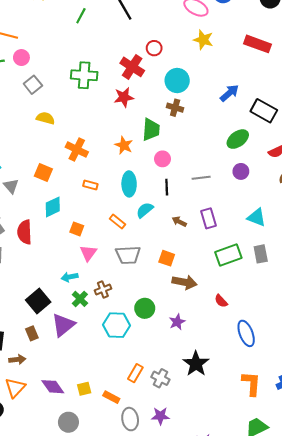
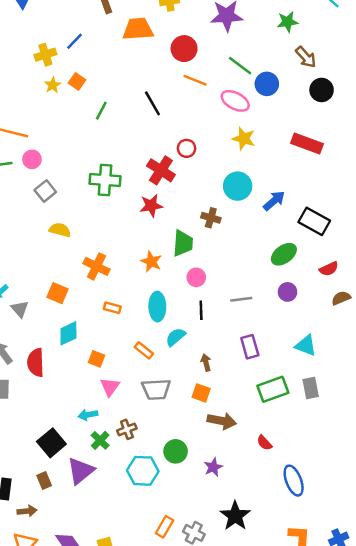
cyan circle: (177, 80) -> (238, 186), moved
brown arrow: (179, 222) -> (206, 363), moved, turned 48

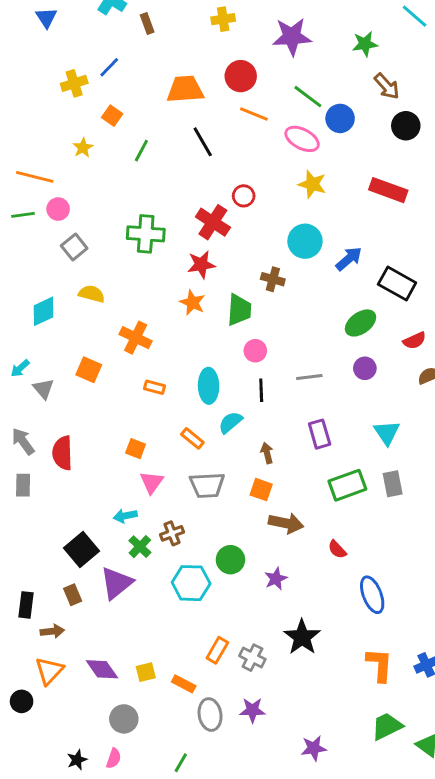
orange trapezoid: (138, 29) -> (185, 89), moved
yellow star: (53, 85) -> (83, 148), moved
orange star: (151, 262) -> (192, 303), moved
cyan diamond: (68, 333) -> (43, 311), moved
cyan triangle: (306, 345) -> (387, 433), turned 35

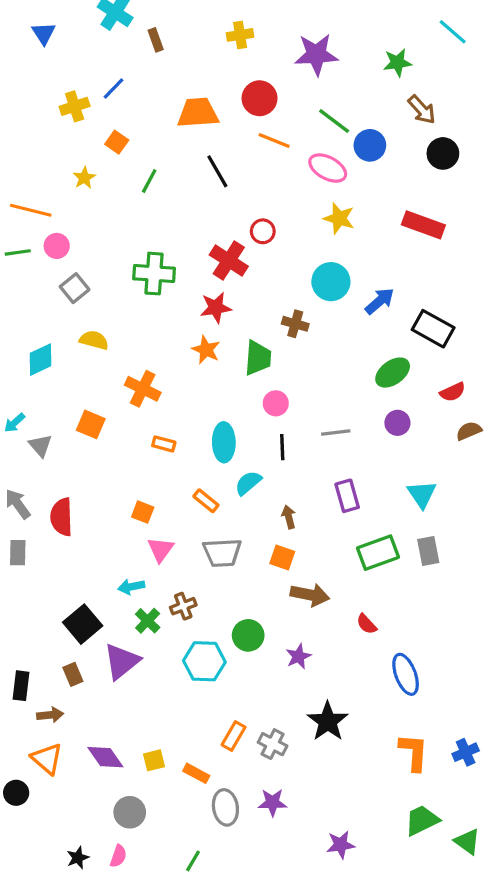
orange triangle: (49, 671) -> (47, 759), turned -32

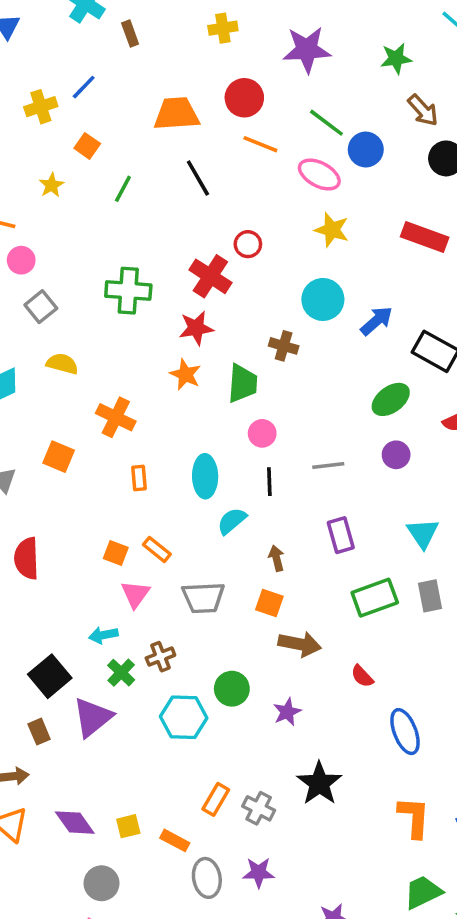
orange rectangle: (164, 444) -> (139, 478), turned 70
orange rectangle: (206, 501) -> (157, 549), moved

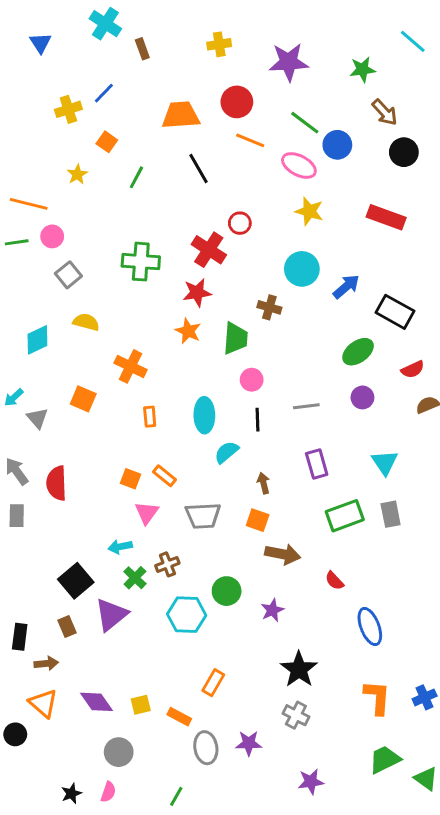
gray cross: (259, 808) -> (296, 715), moved

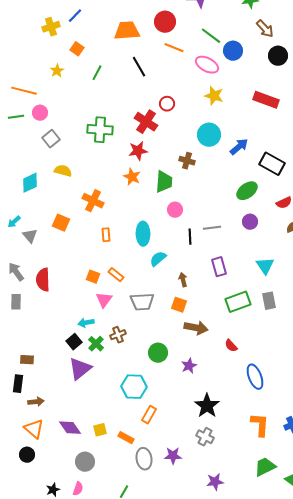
black line: (258, 420) -> (190, 237), moved
black square: (76, 581) -> (74, 342), moved, size x0.7
cyan hexagon: (187, 615) -> (134, 387), moved
brown rectangle: (67, 626) -> (27, 360), moved, turned -64
black circle: (15, 734) -> (27, 455), moved

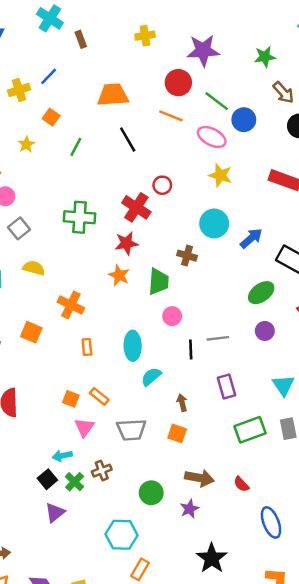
red circle: (165, 22) -> (178, 83), moved
brown arrow: (196, 328) -> (199, 478), moved
purple triangle: (80, 369) -> (55, 513), size x0.7

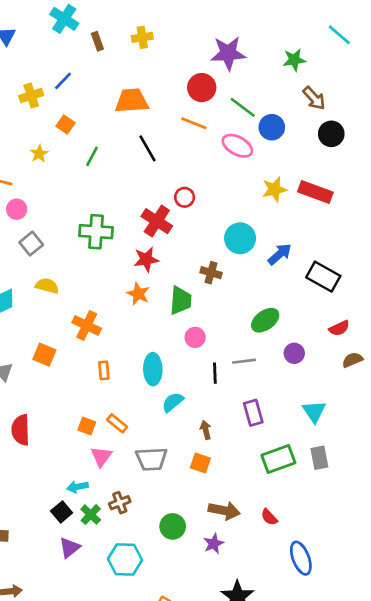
yellow cross: (145, 36) -> (142, 37), moved
yellow star: (220, 175) -> (274, 189), moved, turned -30
green ellipse: (261, 293) -> (265, 320), moved
cyan hexagon: (122, 535) -> (125, 559), moved

